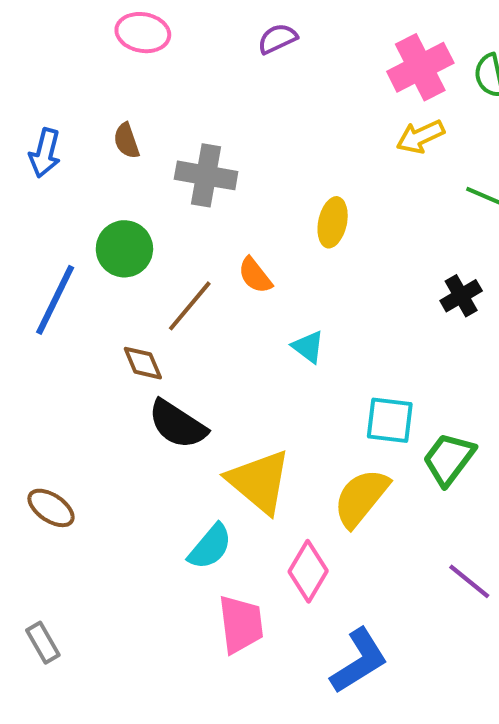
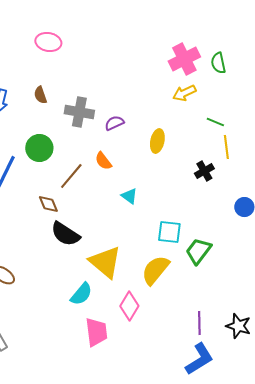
purple semicircle: (277, 39) -> (114, 123), moved
yellow ellipse: (333, 222) -> (157, 141), moved
purple line: (469, 581) -> (199, 323), moved, turned 50
blue L-shape: (359, 661) -> (199, 359), moved

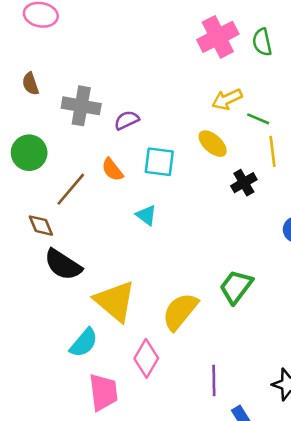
yellow arrow: (184, 93) -> (227, 99), moved
yellow ellipse: (157, 141) -> (213, 144), moved, turned -60
cyan square: (169, 232) -> (159, 162), moved
purple line: (199, 323) -> (214, 380), moved

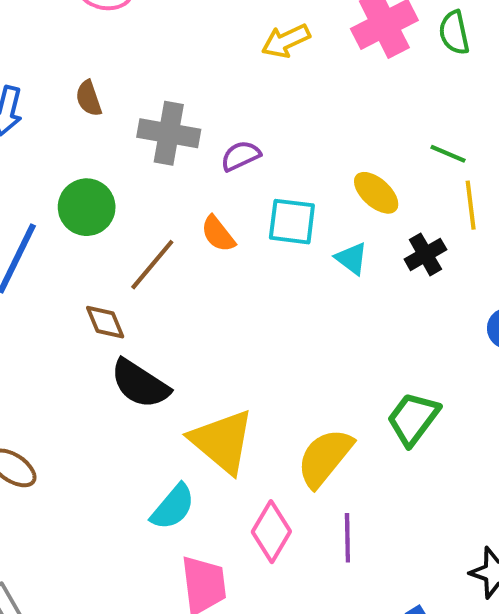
yellow arrow: (227, 99) -> (286, 41), moved
cyan triangle: (146, 215) -> (351, 259), moved
purple line: (214, 380) -> (347, 538), moved

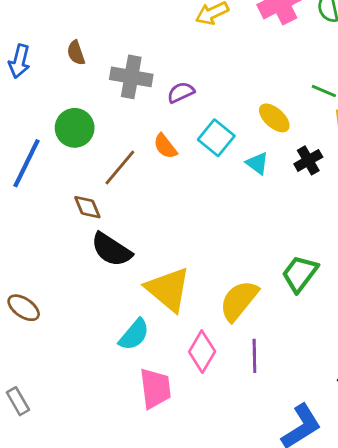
cyan square: (292, 222) -> (216, 138), turned 32

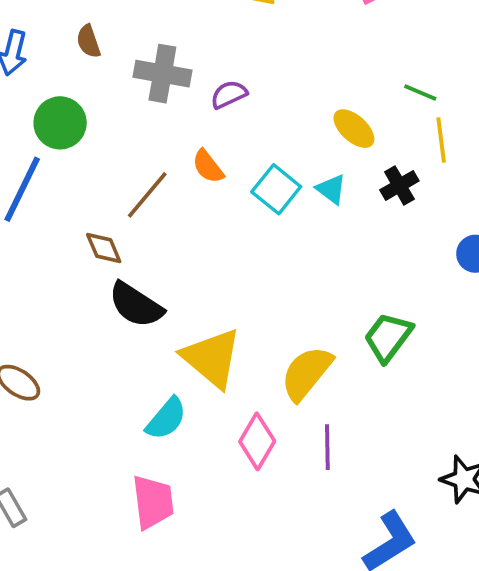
green circle: (75, 128) -> (60, 123), moved
cyan square: (216, 138) -> (276, 189), moved
pink trapezoid: (155, 388) -> (153, 502), moved

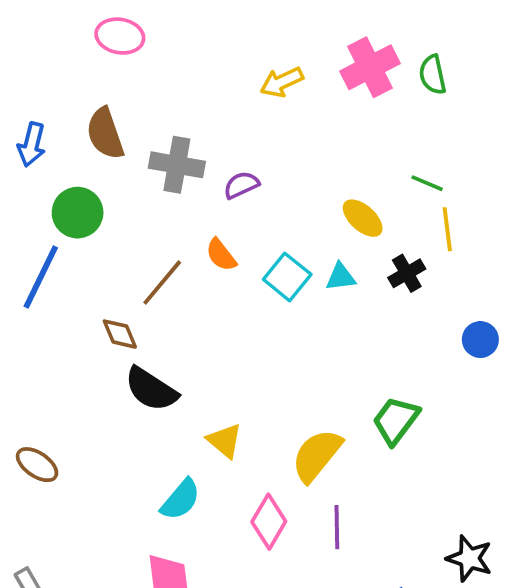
brown semicircle: (88, 41) -> (105, 134), size x1.6
cyan triangle: (331, 189) -> (341, 277), turned -44
yellow triangle: (212, 358) -> (225, 441), size x0.6

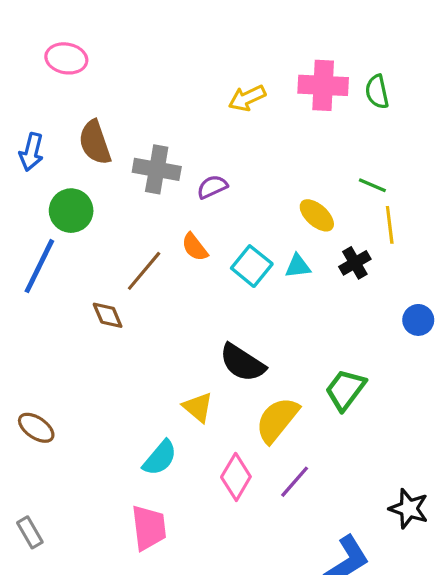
pink ellipse: (120, 36) -> (66, 58), moved
pink cross: (370, 67) -> (323, 85), turned 30
black semicircle: (151, 389) -> (242, 363), moved
purple line: (337, 527) -> (295, 482), turned 42

